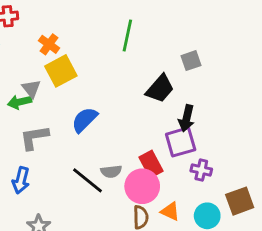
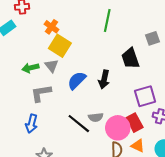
yellow square: (61, 71) -> (60, 46), turned -30
gray triangle: (31, 89) -> (51, 66), moved
black trapezoid: (160, 89) -> (130, 58), turned 120
black arrow: (187, 118) -> (104, 79), moved
red rectangle: (151, 164) -> (135, 123), moved

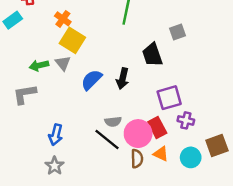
gray L-shape: (41, 93) -> (25, 94), moved
blue arrow: (31, 124) -> (56, 135), moved
black line: (79, 124) -> (107, 140), moved

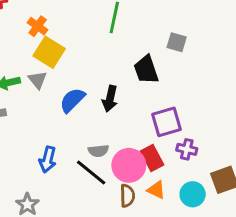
gray square: (178, 32) -> (177, 42), turned 35
blue arrow: (56, 135) -> (48, 160), moved

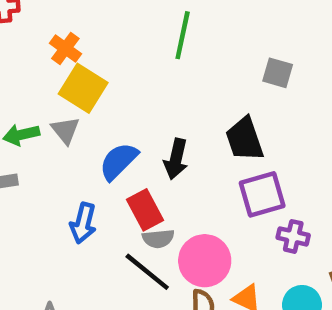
black trapezoid: (146, 70) -> (245, 139), moved
red rectangle: (152, 158) -> (145, 210), moved
blue arrow: (48, 160) -> (83, 223), moved

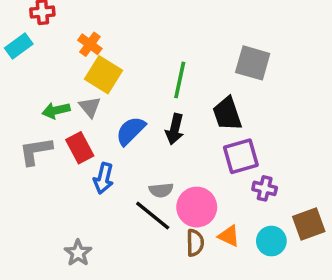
green line: (183, 35) -> (180, 80), moved
gray square: (278, 73) -> (253, 63), size x1.5
red rectangle: (145, 210) -> (80, 148), moved

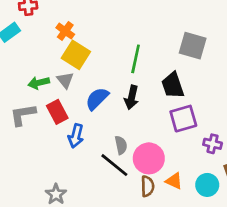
purple cross: (265, 188) -> (213, 144), moved
gray semicircle: (161, 190) -> (121, 145), turned -96

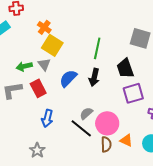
blue arrow: (76, 136) -> (47, 118), moved
gray semicircle: (121, 145) -> (86, 113), turned -120

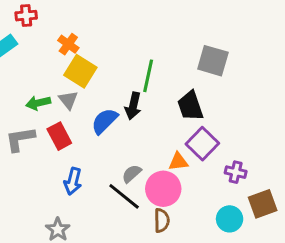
black arrow: (94, 77) -> (133, 106), moved
purple square: (133, 93) -> (202, 144), turned -30
orange triangle: (126, 140) -> (178, 162), moved, turned -32

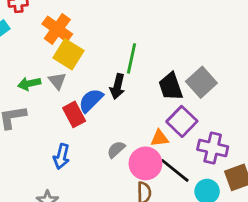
orange cross: (68, 44) -> (57, 29), size x1.5
gray square: (213, 61) -> (201, 82), moved, turned 32
red rectangle: (59, 136) -> (74, 114), moved
purple cross: (236, 172) -> (213, 148), size x1.5
black line: (124, 196) -> (175, 170), moved

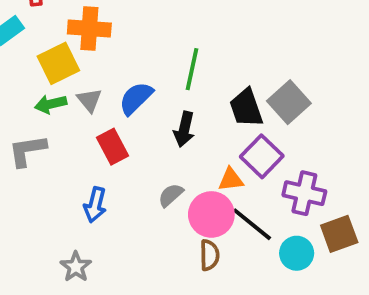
orange cross: (57, 29) -> (89, 29), turned -32
yellow square: (68, 54) -> (58, 63), moved, turned 32
black arrow: (117, 86) -> (184, 129), moved
blue semicircle: (91, 100) -> (136, 98), moved

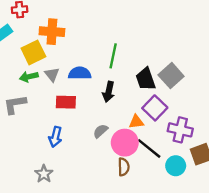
blue semicircle: (136, 98) -> (80, 73), turned 45
red rectangle: (113, 147) -> (66, 102), turned -60

